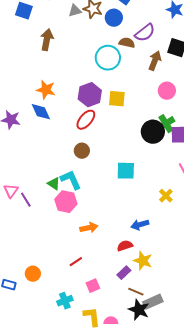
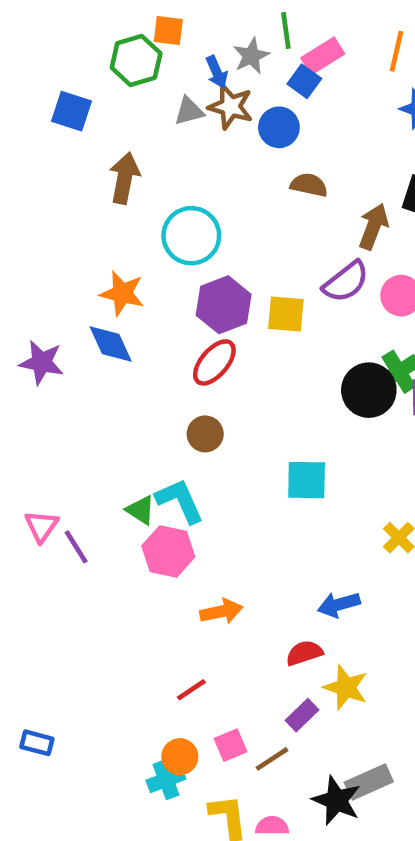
purple semicircle: (145, 33) -> (346, 282), moved
cyan circle: (108, 58) -> (191, 236), moved
orange circle: (33, 274) -> (180, 757), moved
brown line: (136, 292) -> (272, 759), moved, turned -56

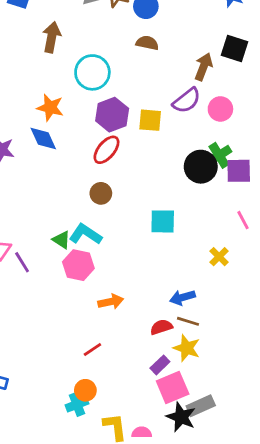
brown semicircle: (309, 185) -> (147, 43), moved
cyan L-shape: (180, 501) -> (85, 234), turned -32
pink square: (231, 745) -> (173, 387), moved, size x1.6
brown line: (272, 759) -> (188, 321), moved, turned 50

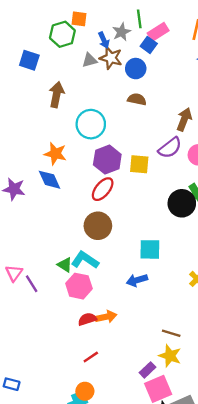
brown circle: (101, 193) -> (98, 226), size x1.5
blue arrow: (182, 297) -> (137, 280), moved
red semicircle: (161, 327) -> (87, 319), moved

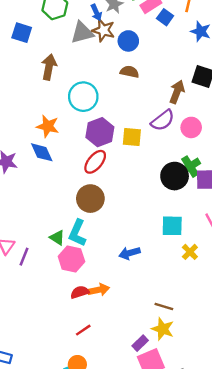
blue square: (149, 45) -> (165, 17), moved
gray triangle: (90, 60) -> (82, 33), size x1.5
cyan square: (150, 249) -> (172, 226), moved
cyan L-shape: (85, 260) -> (77, 233), turned -100
purple line: (32, 284) -> (24, 257), turned 54

